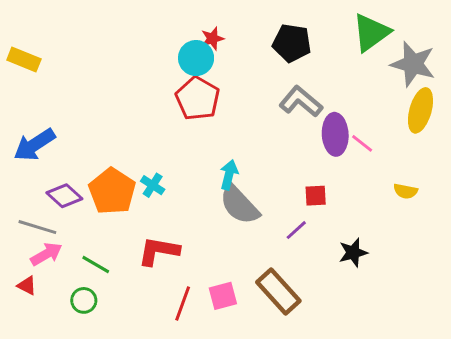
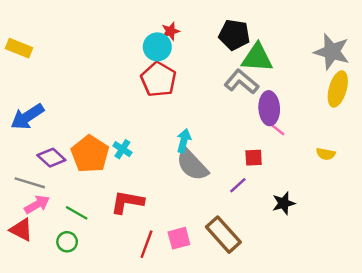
green triangle: (371, 33) -> (257, 58), moved, turned 40
pink line: (362, 143) -> (276, 129), moved
red triangle: (27, 285) -> (21, 230), size x1.5

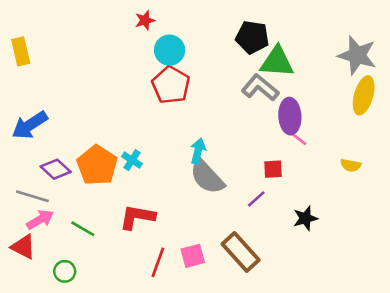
red star: (171, 31) -> (145, 20), moved
yellow rectangle: (19, 48) -> (21, 51), turned 55
green circle: (67, 242) -> (65, 271), moved

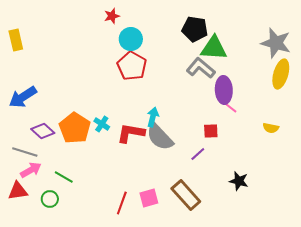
red L-shape: (137, 217) -> (131, 133), moved
black star: (305, 218) -> (239, 181), moved, turned 30
red triangle: (23, 247) -> (18, 191), turned -35
green circle: (65, 271) -> (50, 199), moved

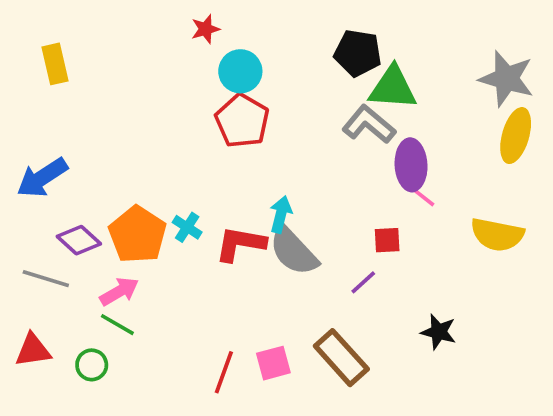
yellow rectangle: (16, 40) -> (55, 64), moved
yellow semicircle: (271, 128) -> (497, 235), size x1.8
pink arrow: (31, 170) -> (119, 292), moved

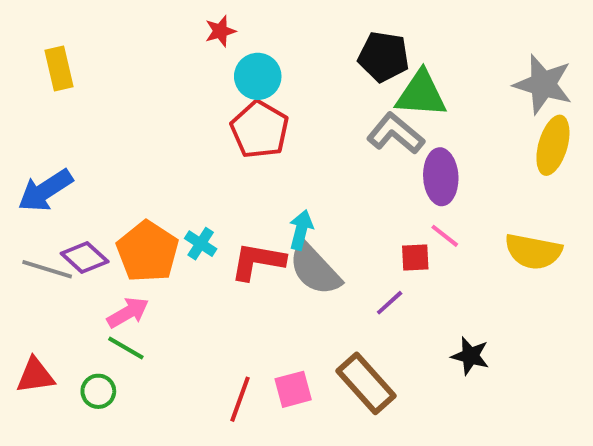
pink line: (422, 196) -> (445, 236), moved
gray line: (46, 279) -> (47, 269), moved

